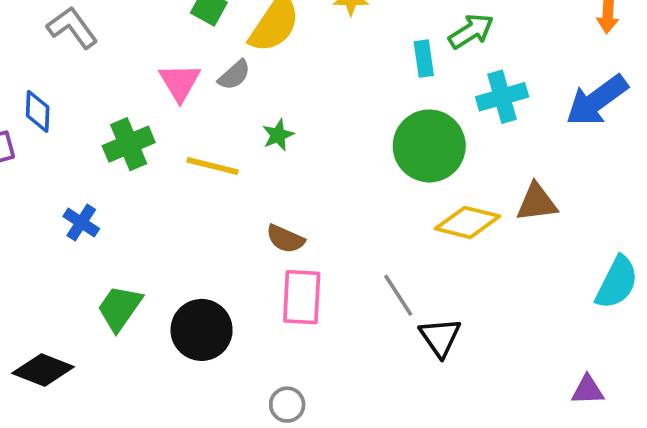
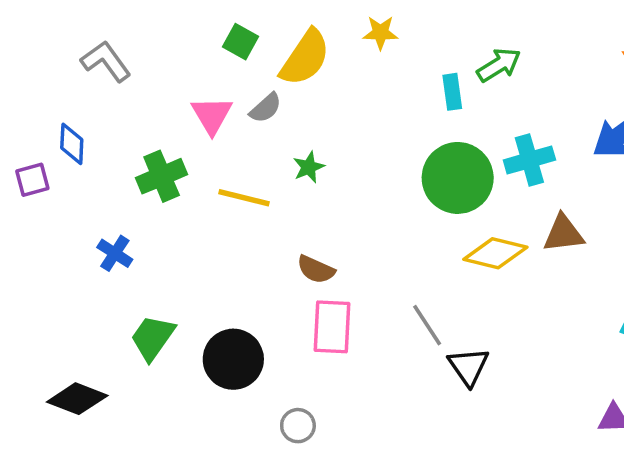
cyan cross: (502, 97) -> (529, 160), moved
gray circle: (287, 405) -> (298, 426), moved

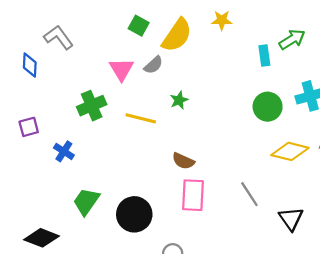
blue diamond: (72, 144) -> (30, 65), moved
green circle: (458, 178) -> (268, 107), size x0.7
purple square: (32, 180) -> (29, 127), moved
black triangle: (468, 366) -> (291, 219), moved

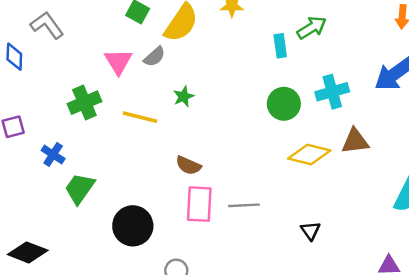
gray line: (249, 194) -> (244, 205), moved, turned -60
green trapezoid: (86, 202) -> (80, 188), moved
black triangle: (291, 219) -> (310, 231), size x0.7

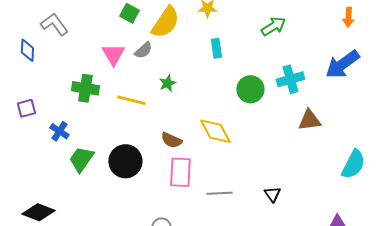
cyan rectangle: (280, 46) -> (216, 48), moved
green cross: (84, 103) -> (85, 88), turned 32
yellow diamond: (309, 155) -> (215, 131), moved, turned 48
gray line: (244, 205) -> (219, 193), moved
black circle: (133, 226) -> (125, 161), moved

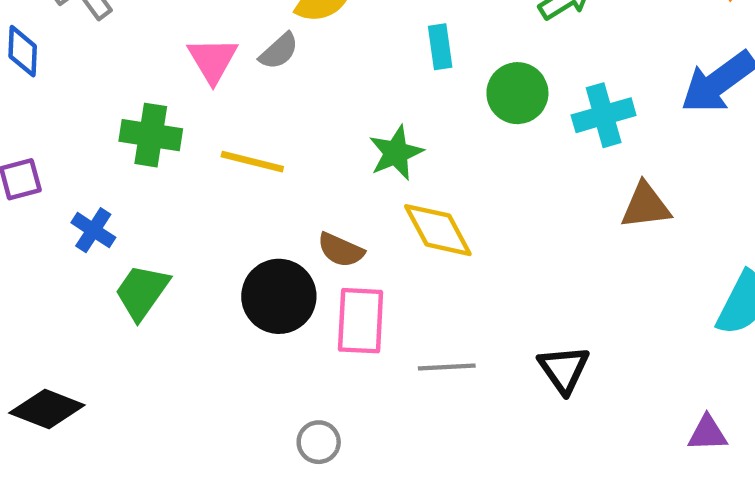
green star: (167, 83) -> (396, 153), moved, size x1.4
green circle: (250, 89) -> (517, 93), moved
black circle: (125, 161) -> (279, 296), moved
black triangle: (272, 194) -> (564, 369), size x1.4

